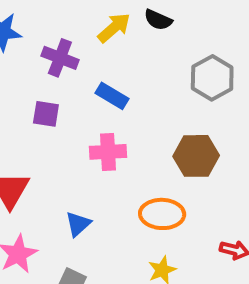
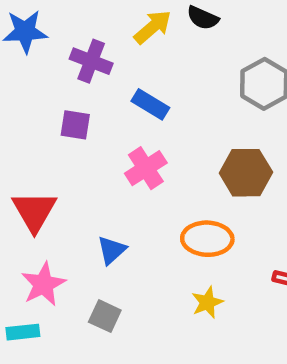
pink cross: (108, 152) -> (146, 168), turned -30

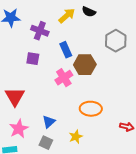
blue rectangle: (150, 104) -> (66, 50), turned 35
brown hexagon: (246, 173) -> (85, 65), moved
blue triangle: (112, 250) -> (49, 122), moved
yellow star: (207, 302) -> (76, 137), moved

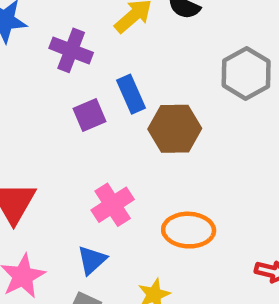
purple square: (33, 59) -> (90, 115), moved, turned -32
pink cross: (64, 78) -> (113, 205), moved

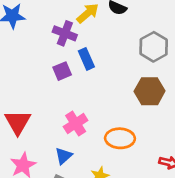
purple cross: (71, 50) -> (65, 33), moved
brown hexagon: (175, 129) -> (150, 91), moved

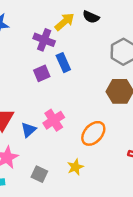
orange ellipse: (120, 138) -> (93, 133), turned -50
blue triangle: (63, 156) -> (29, 130), moved

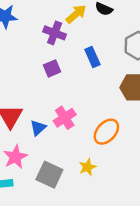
blue rectangle: (63, 63) -> (92, 57), moved
gray square: (39, 174) -> (49, 175), size x1.5

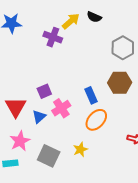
blue rectangle: (92, 57) -> (91, 95), moved
purple square: (52, 68) -> (44, 91), moved

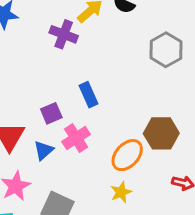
brown hexagon: (120, 83) -> (161, 133), moved
blue rectangle: (91, 95) -> (88, 95), moved
yellow star: (80, 150) -> (121, 192), moved

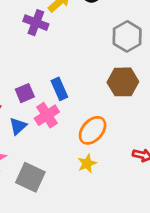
blue rectangle: (88, 95) -> (59, 89), moved
brown hexagon: (161, 133) -> (123, 82), moved

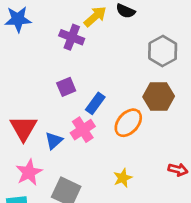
blue rectangle: (59, 89) -> (95, 103), turned 60
purple square: (25, 93) -> (66, 87), moved
orange ellipse: (93, 130) -> (128, 123), moved

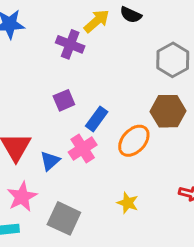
yellow star: (123, 178) -> (128, 203), turned -30

